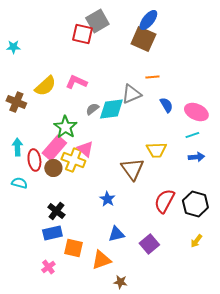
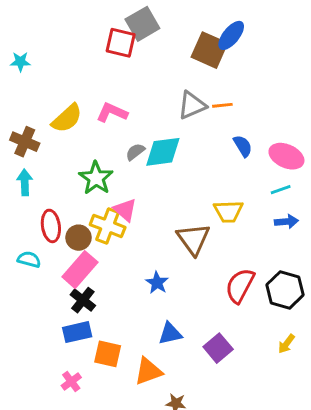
blue ellipse: (148, 20) -> (231, 35), moved
gray triangle: (131, 94) -> (192, 105), moved
cyan arrow: (17, 147) -> (25, 182), moved
pink rectangle: (54, 148) -> (80, 270), moved

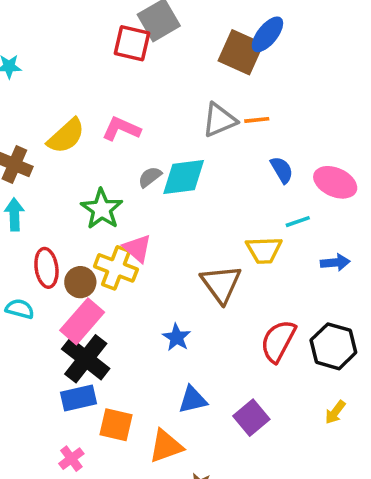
cyan line: (281, 190) -> (298, 222), moved
black cross: (83, 300) -> (86, 359), size x1.5

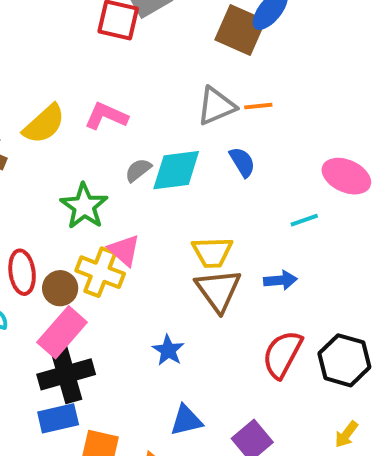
blue semicircle: (282, 170) -> (242, 162), moved
yellow trapezoid: (264, 250) -> (212, 252), moved
blue arrow: (335, 263) -> (280, 280), moved
black cross: (86, 359) -> (66, 374), turned 36

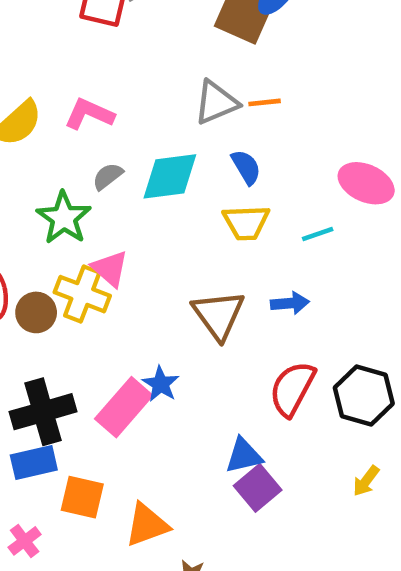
gray semicircle: (138, 170) -> (108, 176), moved
yellow trapezoid: (212, 252) -> (246, 222), moved
pink rectangle: (62, 332) -> (124, 407), moved
blue triangle: (186, 420) -> (244, 456), moved

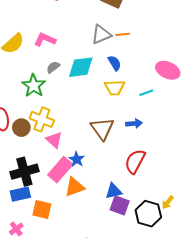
pink triangle: (110, 269) -> (54, 140), moved
black hexagon: (364, 396) -> (148, 214), moved
purple square: (258, 488) -> (120, 205), turned -30
orange triangle: (147, 525) -> (75, 187), moved

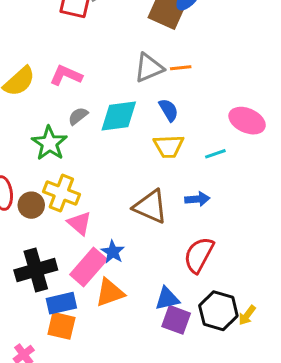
brown triangle: (102, 129) -> (150, 207), turned -30
blue rectangle: (20, 194) -> (61, 303), moved
black hexagon: (148, 214) -> (218, 311), moved

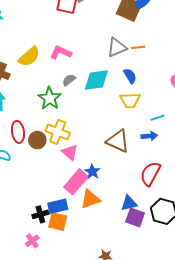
cyan line: (215, 154) -> (157, 118), moved
black cross: (36, 270) -> (40, 214), moved, size x0.6

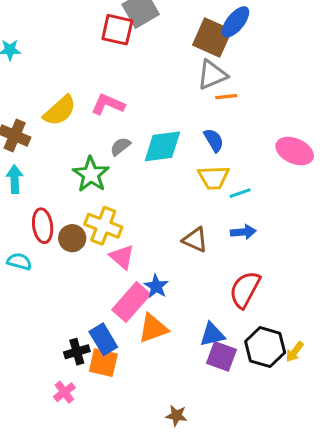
gray triangle: (117, 47) -> (212, 75), moved
cyan line: (157, 118) -> (240, 193), moved
brown triangle: (118, 141) -> (195, 240), size x0.7
blue rectangle: (58, 206) -> (103, 339), turned 72

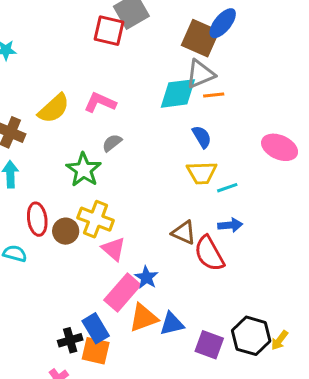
cyan diamond: (162, 146) -> (178, 93), moved
red semicircle: (245, 290) -> (209, 254), moved, turned -57
blue triangle: (212, 335) -> (172, 324), moved

